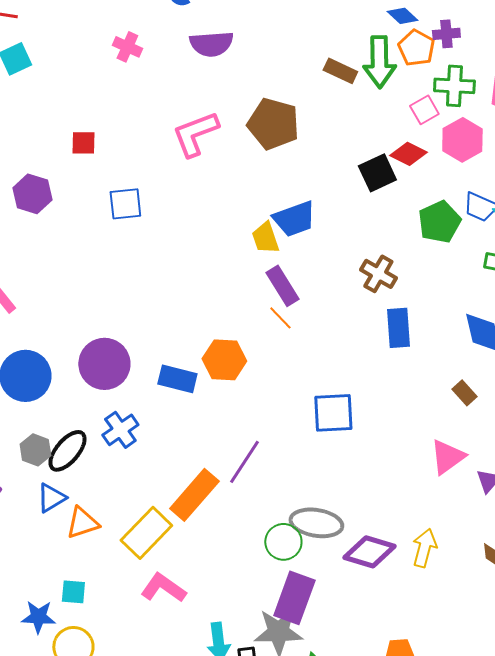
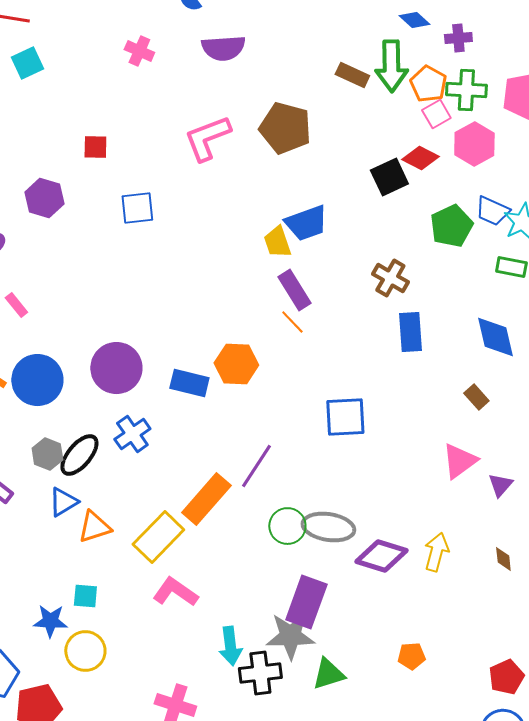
orange pentagon: (416, 48) -> (428, 84), moved
green circle: (283, 542) -> (287, 526), moved

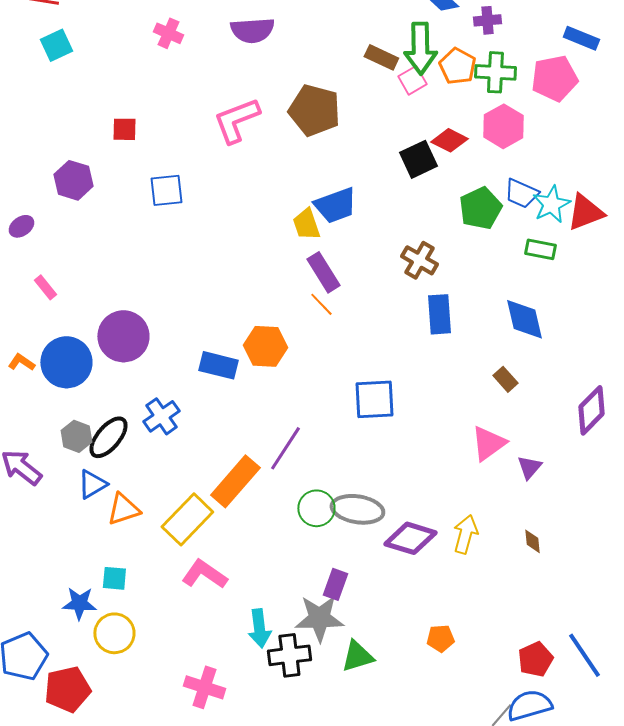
pink square: (436, 114) -> (412, 80), moved
purple circle: (116, 368) -> (123, 336), moved
purple rectangle: (306, 602) -> (335, 584), size x0.6

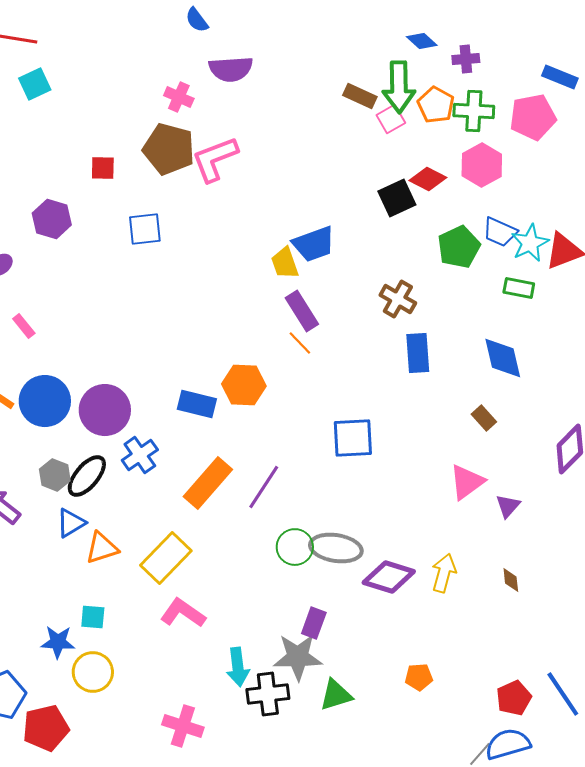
pink cross: (168, 33) -> (179, 97), moved
brown pentagon: (314, 110) -> (169, 149), moved
purple circle: (123, 336) -> (105, 410), moved
orange rectangle: (235, 481) -> (208, 483), moved

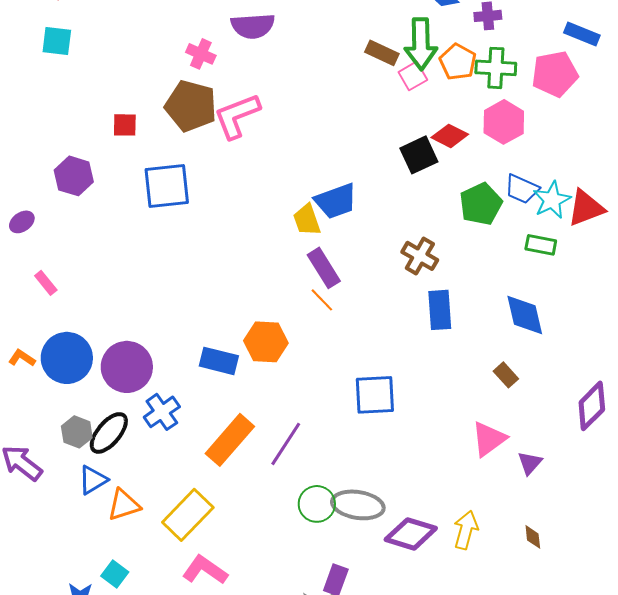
cyan square: (35, 84) -> (57, 41), turned 32
blue square: (145, 229) -> (167, 186), size x1.4
cyan square: (93, 617) -> (115, 574), turned 32

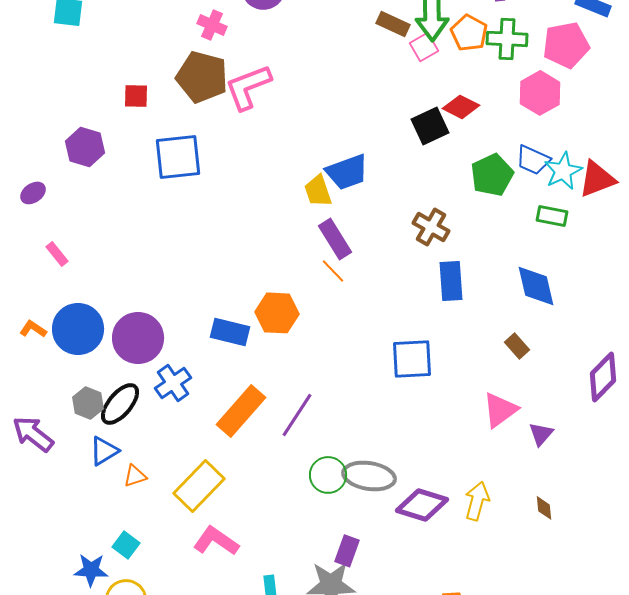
pink hexagon: (504, 122) -> (540, 93), moved
blue square: (375, 395) -> (412, 359), moved
orange triangle: (124, 505) -> (135, 476), size x0.7

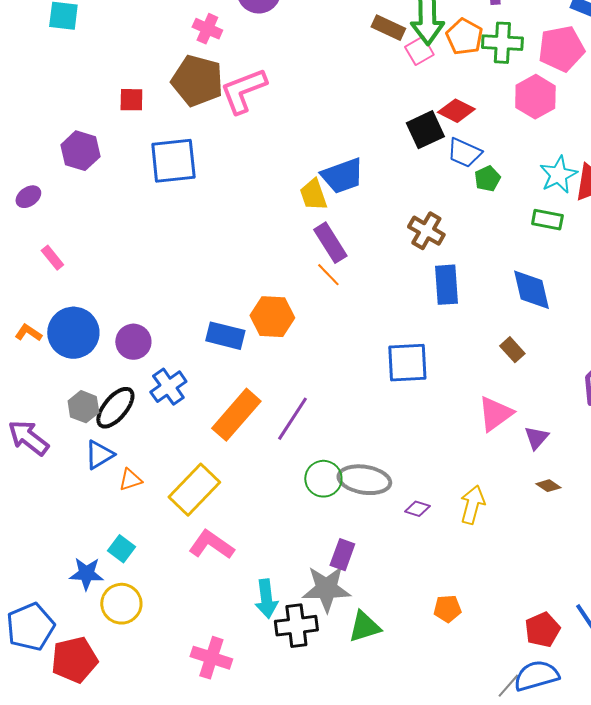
blue trapezoid: (533, 160) -> (464, 153), moved
green pentagon: (492, 175) -> (487, 179), size x0.6
purple circle: (138, 338) -> (133, 342), size x0.7
purple diamond: (422, 505) -> (417, 509), size x0.5
brown diamond: (544, 508) -> (548, 486), moved, turned -50

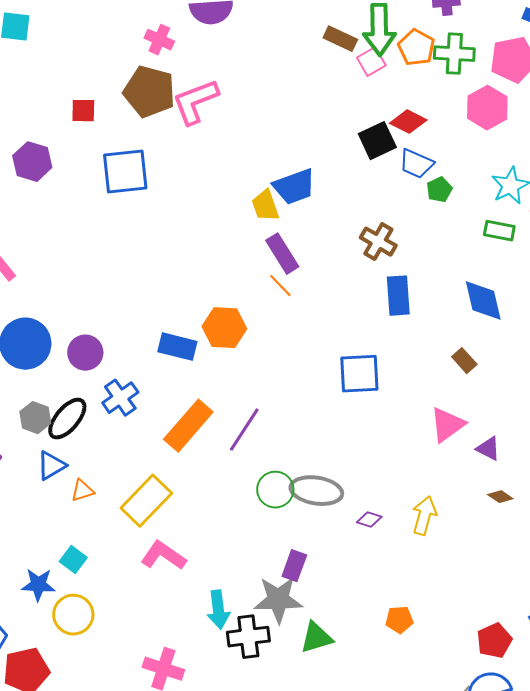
purple triangle: (536, 438) -> (488, 449), turned -44

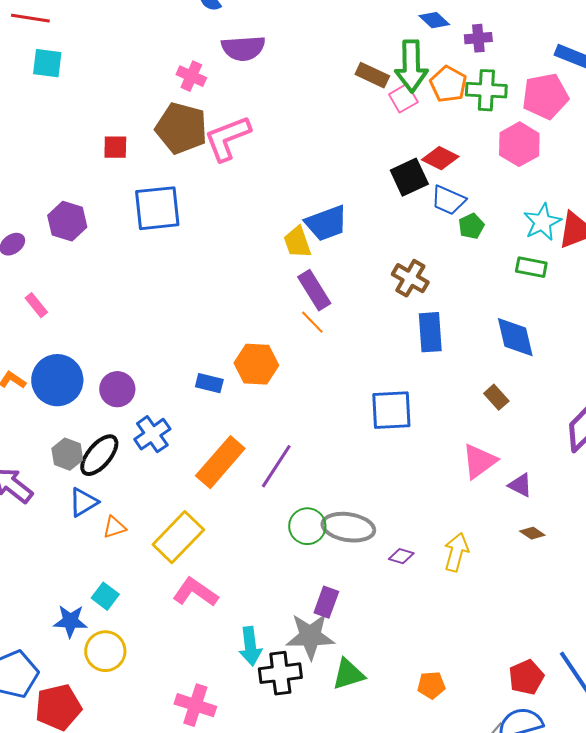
purple hexagon: (32, 162) -> (67, 221), moved
blue rectangle: (177, 347) -> (209, 383), size x0.7
orange pentagon: (399, 620) -> (431, 685), moved

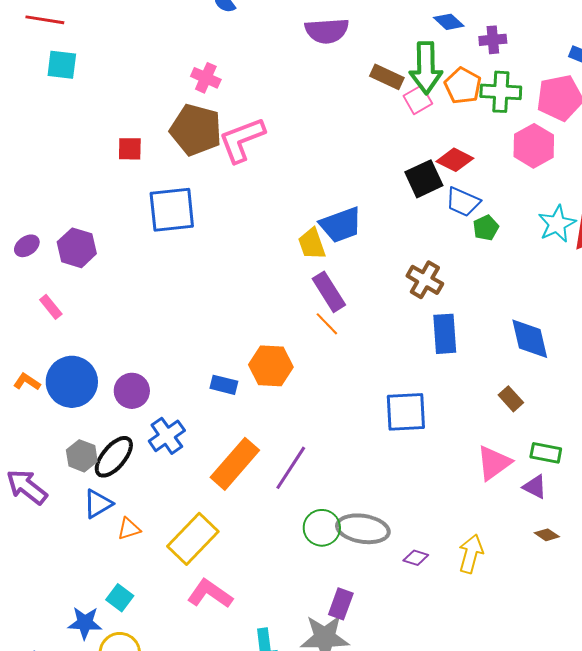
purple semicircle: (243, 48) -> (327, 31), moved
purple hexagon: (67, 221) -> (77, 248), moved
green rectangle: (531, 267) -> (546, 453), moved

